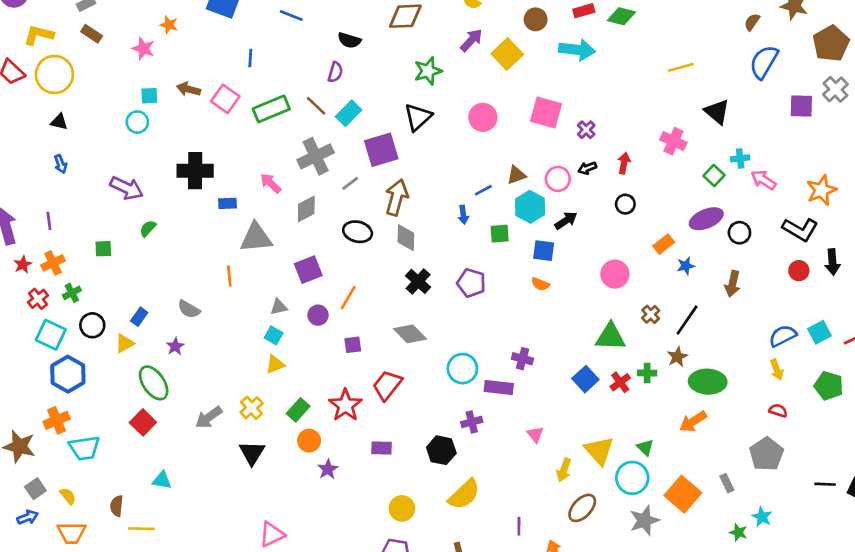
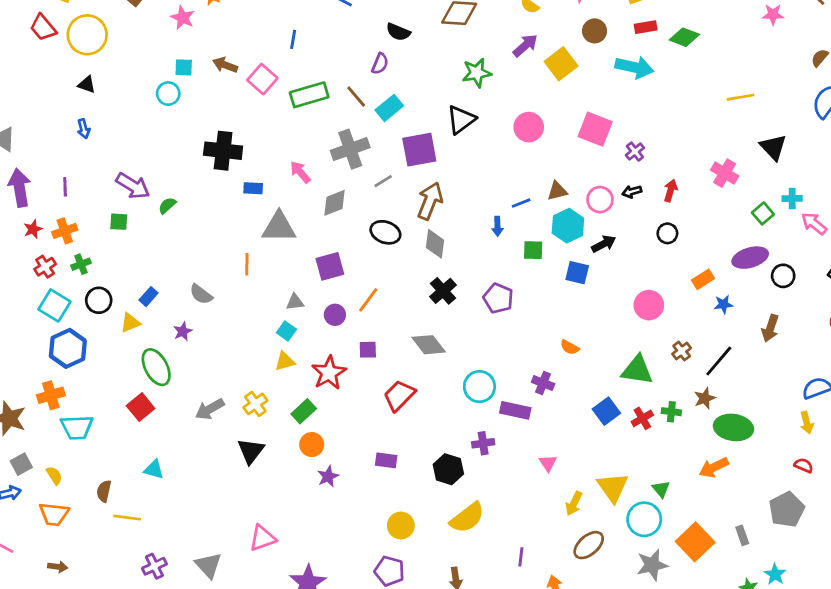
purple arrow: (127, 188) -> (133, 186), moved
orange semicircle: (540, 284) -> (570, 347), moved
red star: (345, 405) -> (329, 373), moved

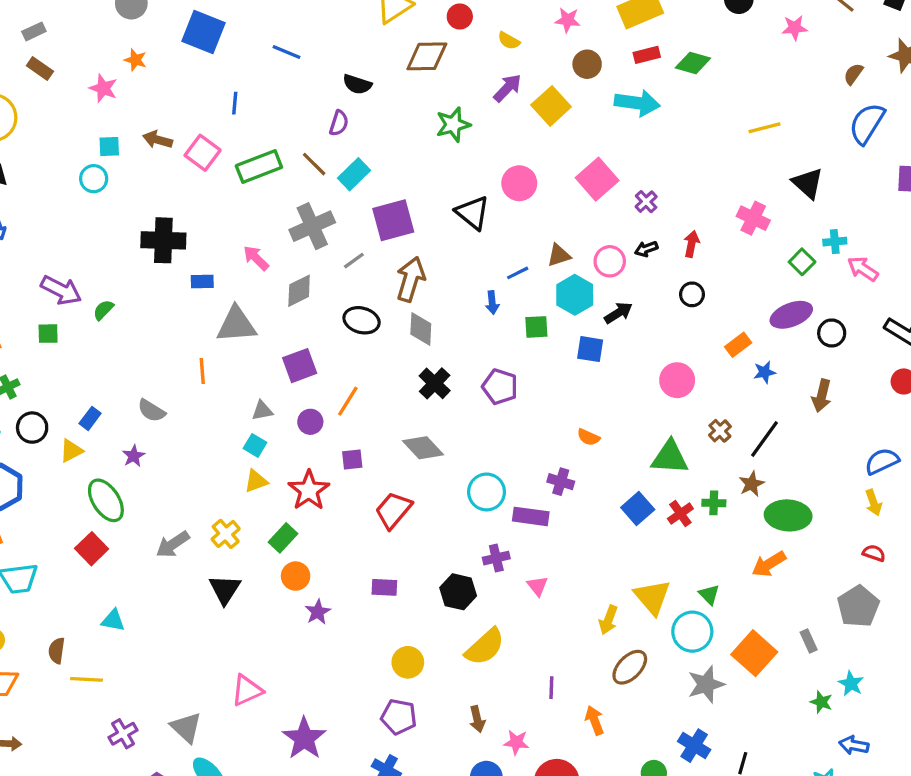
black triangle: (461, 120) -> (473, 213), moved, turned -40
pink square: (595, 129) -> (597, 179), turned 32
pink triangle: (548, 463) -> (537, 586), moved

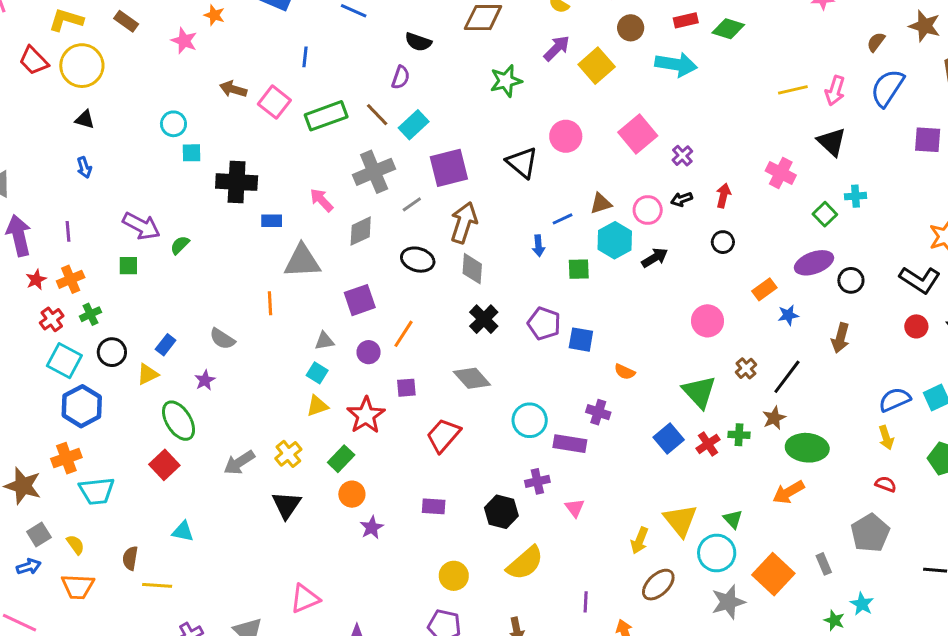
cyan square: (109, 147) -> (192, 153), moved
pink arrow: (863, 269) -> (835, 91), moved, turned -108
blue square: (590, 349) -> (581, 340), moved
green triangle: (670, 457) -> (699, 392), turned 42

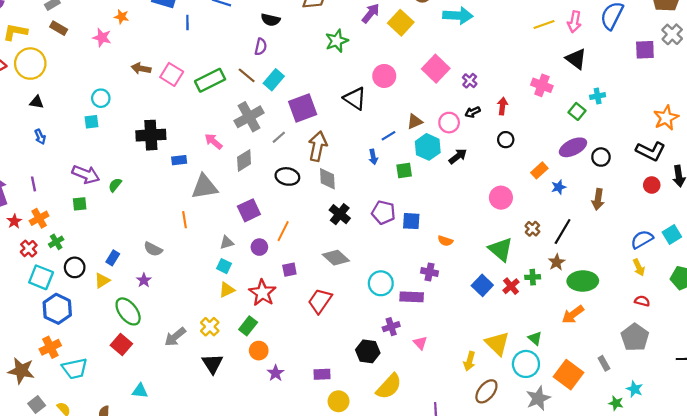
blue line: (305, 57) -> (187, 22), moved
cyan square: (192, 153) -> (91, 122), moved
purple rectangle: (434, 506) -> (322, 374), moved

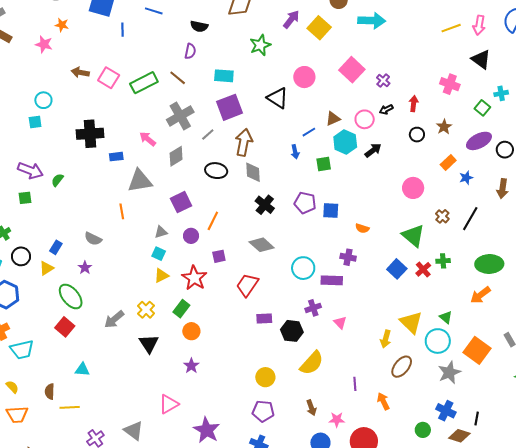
cyan rectangle: (274, 80) -> (224, 76), moved, turned 54
brown star: (557, 262) -> (444, 127), moved
purple star: (276, 373) -> (191, 366), moved
purple rectangle: (322, 374) -> (264, 318), moved

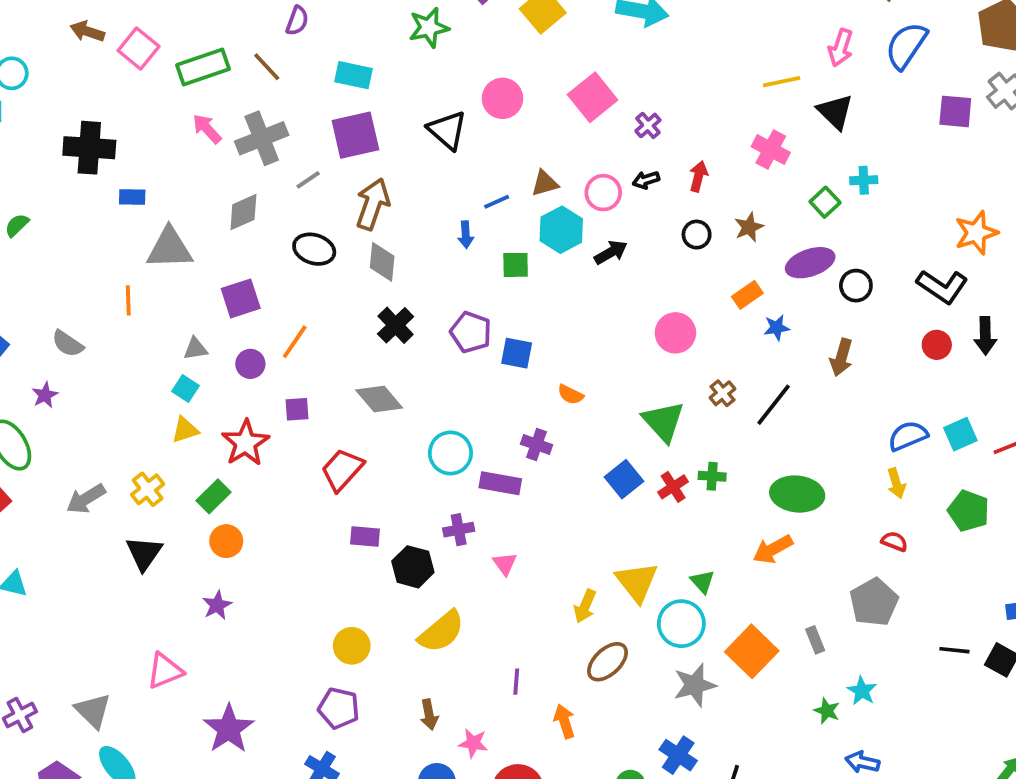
yellow line: (451, 28) -> (782, 82), moved
pink arrow: (148, 139) -> (207, 129), moved

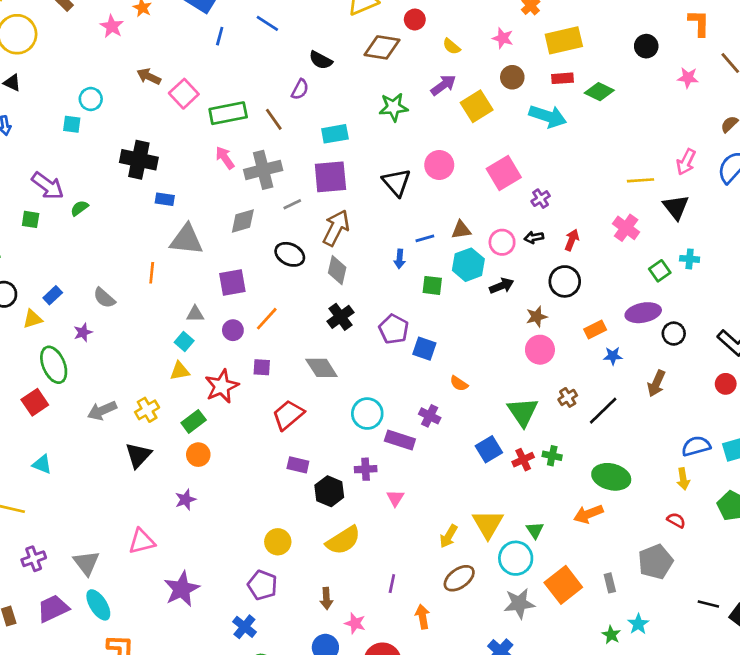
cyan rectangle: (353, 75) -> (335, 134), turned -30
brown star: (749, 227) -> (537, 317), moved
black circle: (697, 235) -> (565, 281), size x1.5

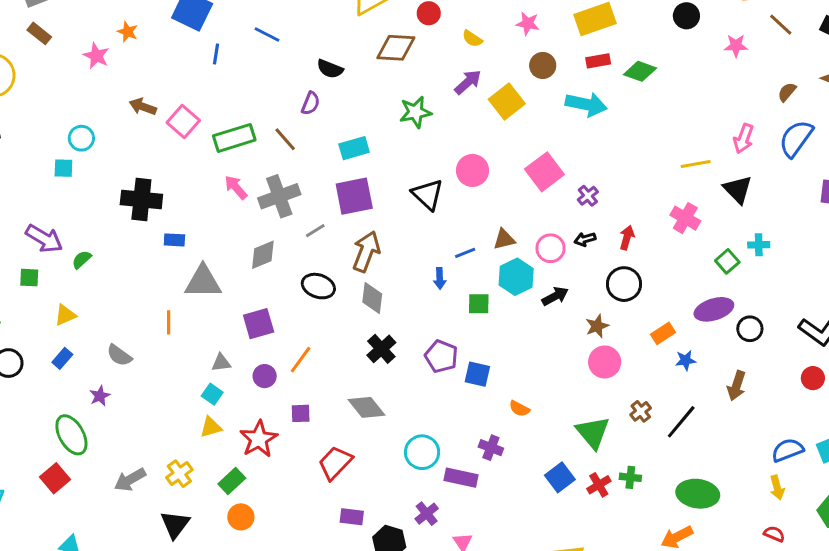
yellow triangle: (33, 319) -> (65, 315), moved
purple cross: (366, 469) -> (427, 514), turned -30

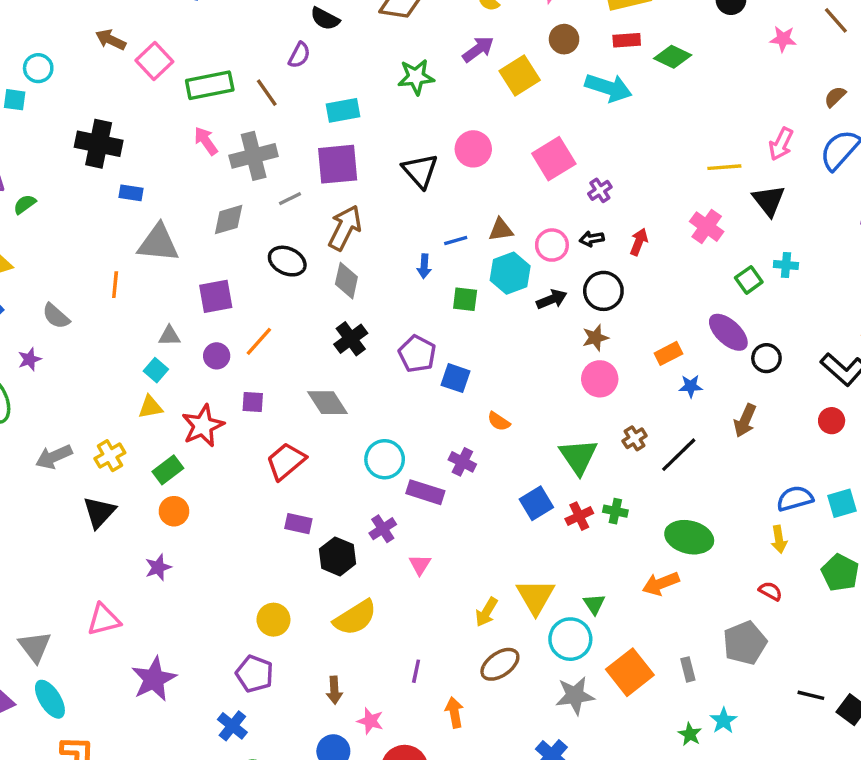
black circle: (624, 284) -> (603, 291), moved
purple ellipse: (714, 309) -> (728, 332), turned 54

